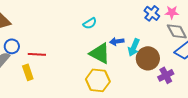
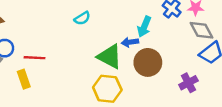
cyan semicircle: (90, 23) -> (82, 18), moved
cyan arrow: (134, 47) -> (144, 27), moved
brown circle: (148, 58) -> (148, 62), moved

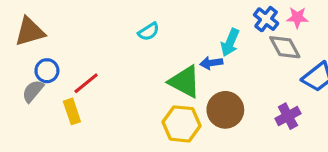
gray diamond: (202, 30) -> (285, 47), moved
red line: (34, 58) -> (86, 83), turned -42
brown circle: (148, 62) -> (225, 110), moved

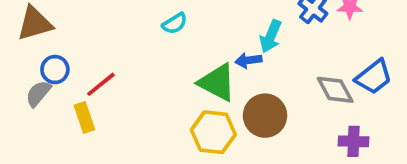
gray diamond: (285, 47) -> (335, 90), moved
purple cross: (288, 116) -> (354, 141), moved, turned 30

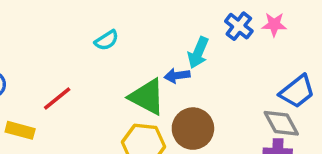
red line: (101, 84) -> (57, 99), moved
gray diamond: (335, 90) -> (281, 123), moved
yellow rectangle: (84, 117) -> (20, 130), turned -56

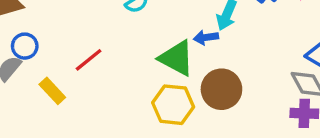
yellow rectangle: (20, 130) -> (52, 91), turned 32

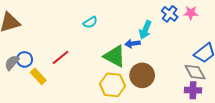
blue circle: (25, 46) -> (25, 59), moved

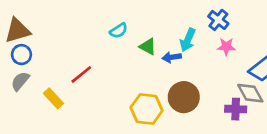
pink star: (191, 13) -> (226, 47), moved
green triangle: (115, 56) -> (148, 47), moved, size x0.6
blue circle: (25, 59) -> (21, 55), moved
purple cross: (193, 90) -> (236, 109), moved

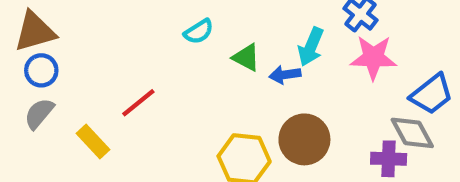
pink star: (226, 47) -> (373, 57), size x1.5

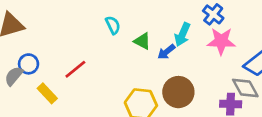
cyan semicircle: (199, 32) -> (113, 25), turned -84
blue circle: (41, 70) -> (29, 64), moved
blue arrow: (285, 75) -> (166, 52), turned -30

